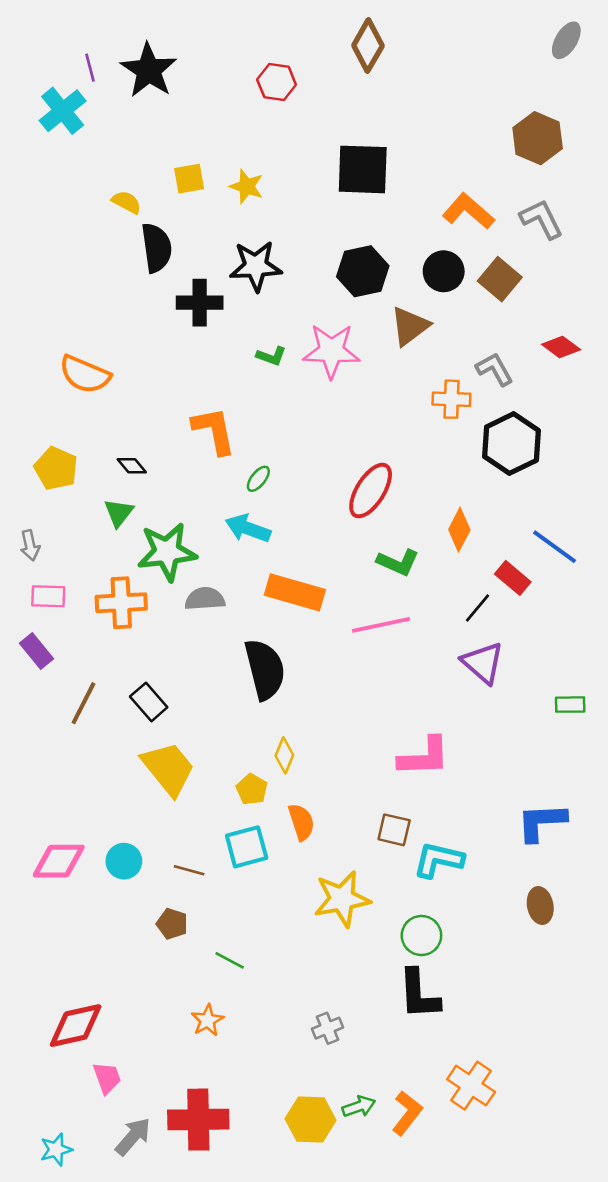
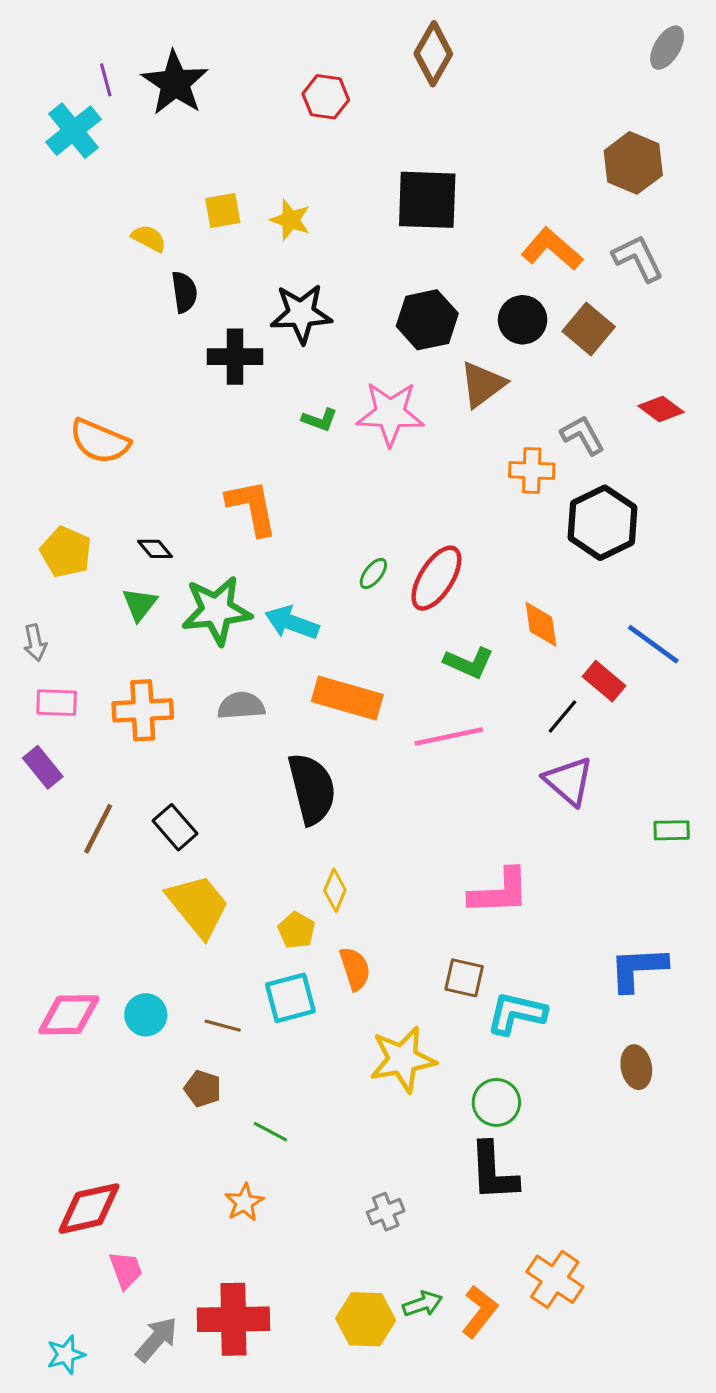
black semicircle: (157, 248) -> (184, 292), size x0.7
green ellipse: (258, 479) -> (373, 573), moved
orange diamond: (459, 530) -> (541, 624), turned -36
green star: (167, 552) -> (217, 610), moved

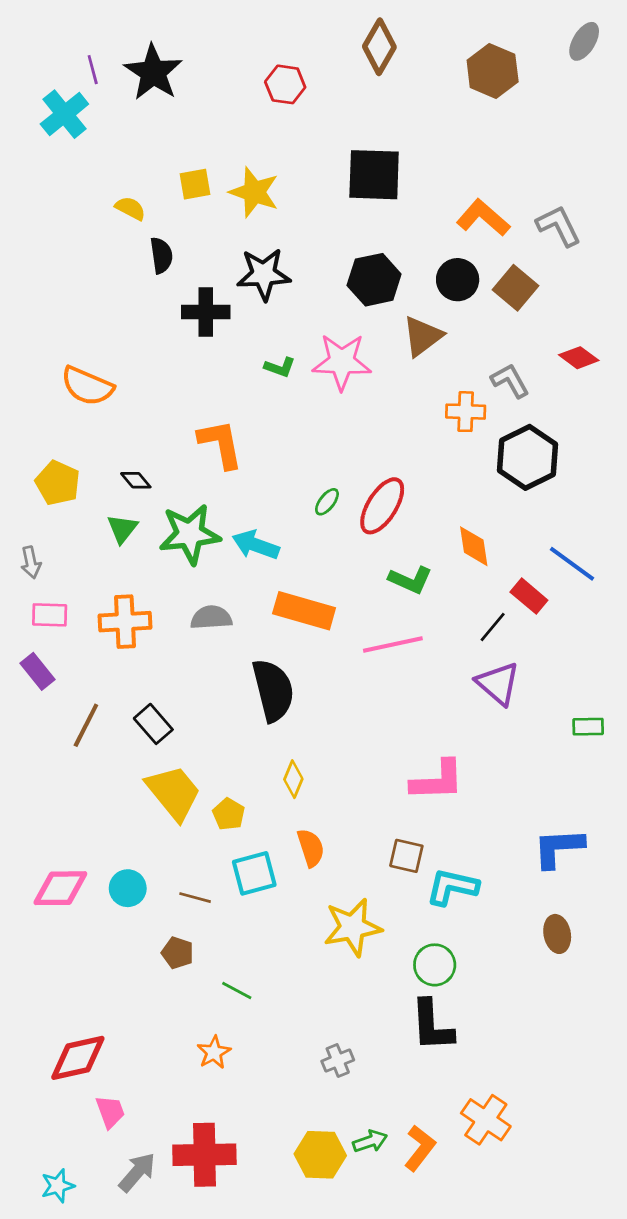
brown hexagon: (633, 163) -> (493, 71), moved
yellow star: (290, 220) -> (254, 192), size x1.4
yellow pentagon: (296, 930) -> (229, 814), moved

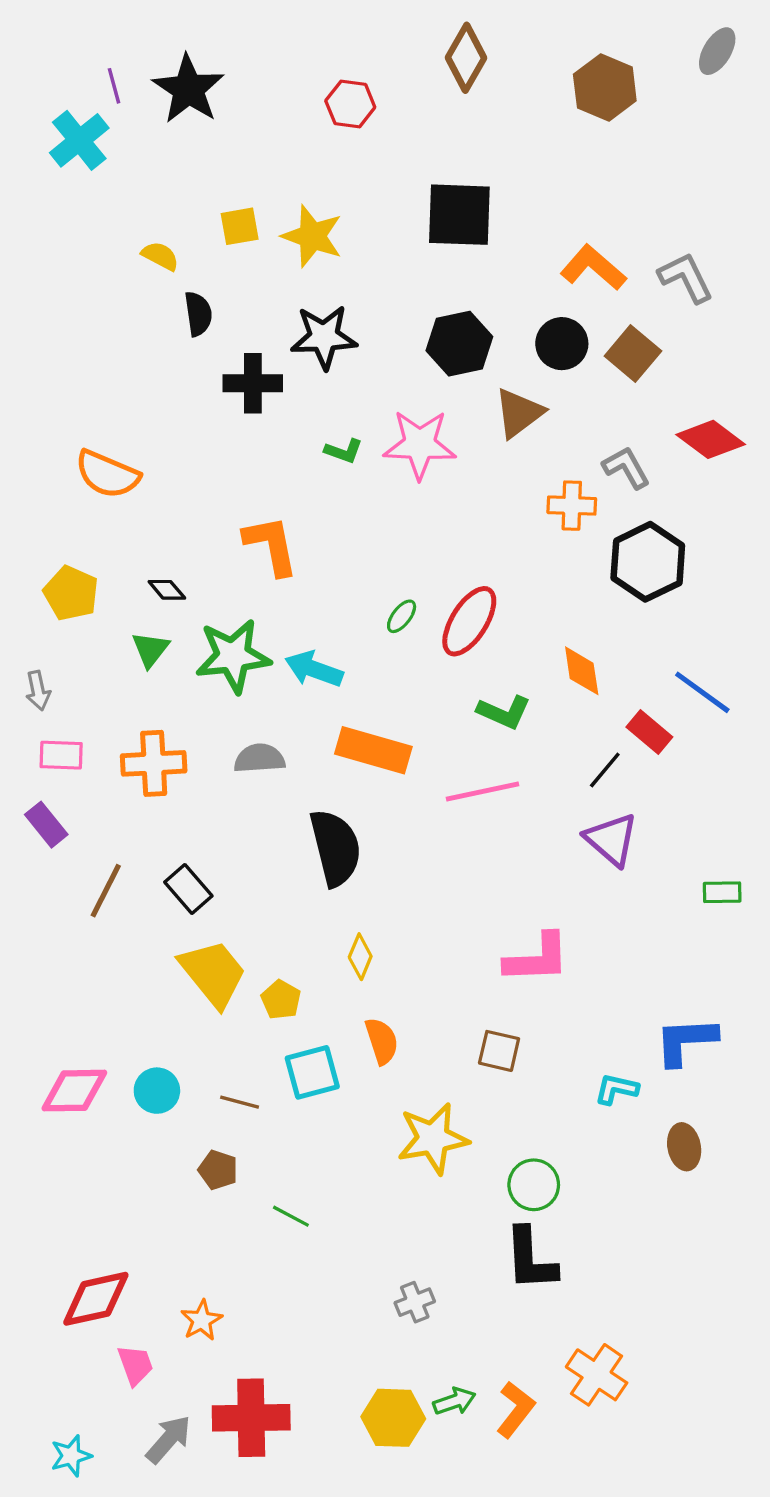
red diamond: (579, 358) -> (711, 439), size x1.4
cyan L-shape: (452, 887) -> (616, 1089), moved, size x0.7
orange star: (214, 1052) -> (202, 1320), moved

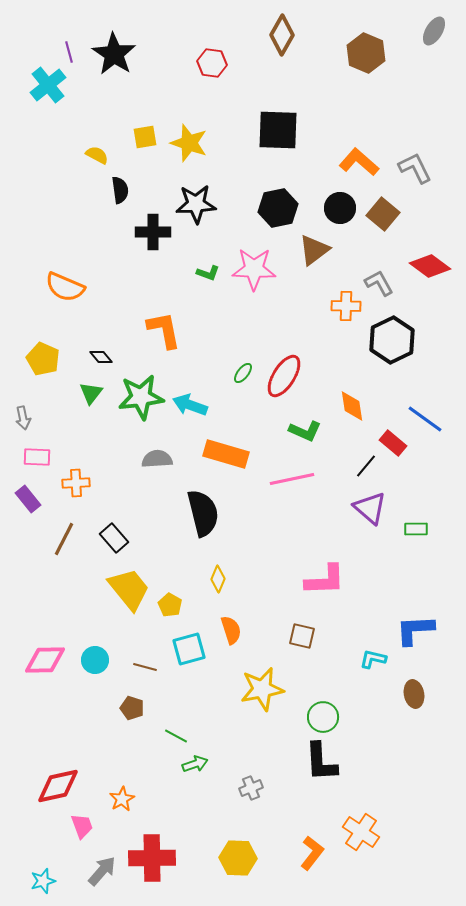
orange cross: (154, 763) -> (76, 483), moved, size x0.7
green rectangle: (722, 892) -> (416, 529), moved
green arrow: (454, 1401) -> (195, 764), moved

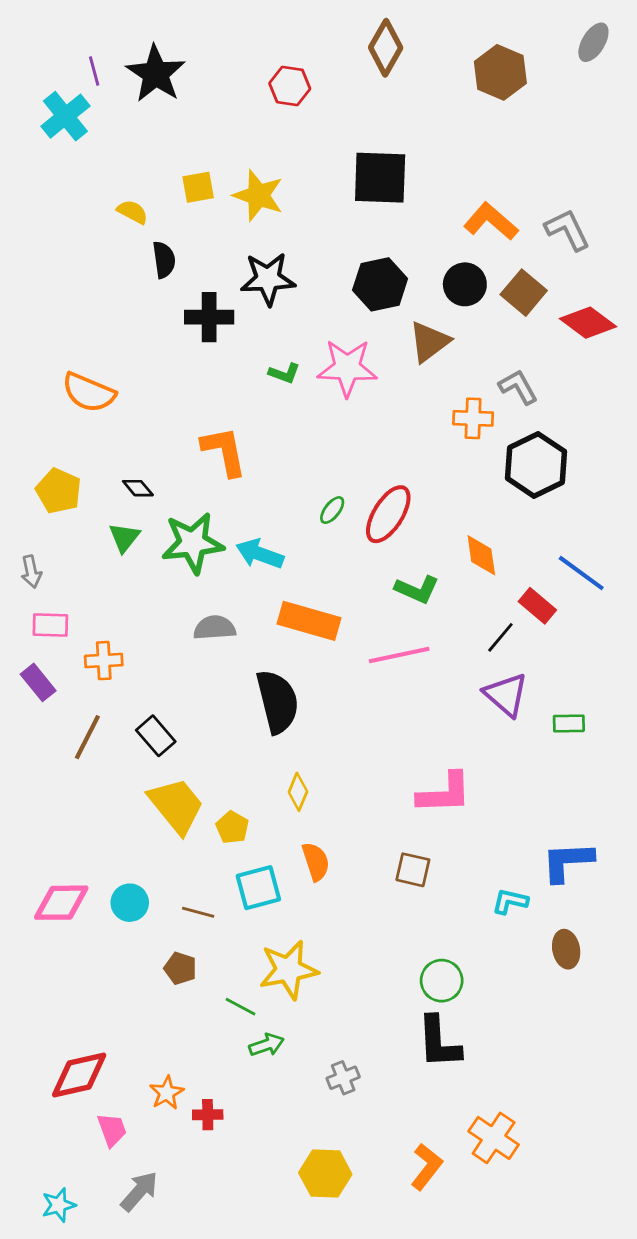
red diamond: (430, 266) -> (588, 323), moved
yellow star: (262, 689) -> (288, 970), moved
red cross: (152, 858) -> (208, 1115), moved, size x0.5

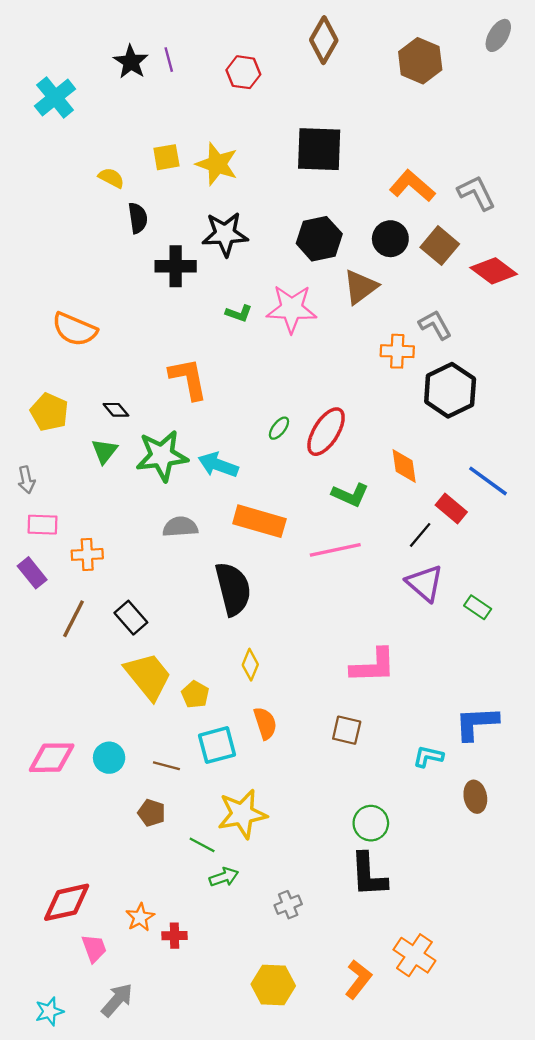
purple line: (94, 71) -> (169, 60), moved
black star: (156, 74) -> (131, 62), size x0.7
green rectangle: (569, 723) -> (478, 607), turned 35

